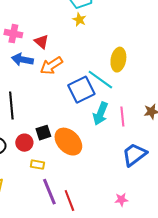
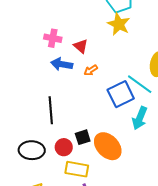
yellow star: (79, 20) -> (119, 24), size x1.6
orange arrow: (51, 66) -> (91, 70), size x0.6
yellow rectangle: (37, 165) -> (77, 169), size x1.6

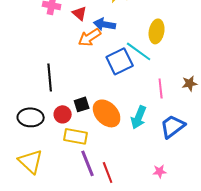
blue arrow: (62, 64) -> (105, 24), moved
orange arrow: (91, 70) -> (90, 37), size x1.6
cyan arrow: (140, 118) -> (139, 117), moved

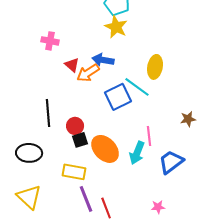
red triangle: (80, 13) -> (72, 65), moved
pink line: (161, 88) -> (149, 136), moved
red circle: (63, 114) -> (75, 126), moved

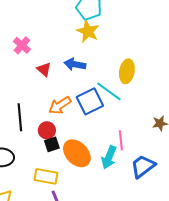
pink cross: (50, 41) -> (22, 45), turned 30
orange arrow: (88, 73) -> (60, 105), moved

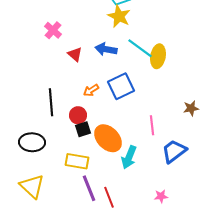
cyan line: (109, 91) -> (140, 48), moved
orange arrow: (60, 105) -> (91, 90), size x0.7
cyan arrow: (109, 157) -> (129, 157), moved

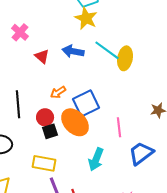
blue square: (121, 86) -> (86, 103), moved
orange ellipse: (108, 138) -> (75, 122), moved

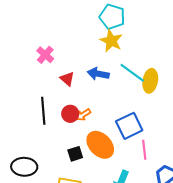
blue square: (86, 103) -> (129, 126), moved
black line: (18, 104) -> (43, 111), moved
red circle: (45, 117) -> (70, 114), moved

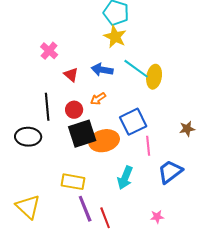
orange arrow: (83, 115) -> (98, 99), moved
orange ellipse: (100, 145) -> (104, 141), turned -60
black square: (75, 154) -> (82, 134), moved, size x1.8
black ellipse: (24, 167) -> (28, 137), moved

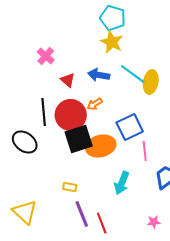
red circle: (74, 110) -> (71, 115), size x1.8
black ellipse: (28, 137) -> (25, 142), turned 35
yellow rectangle: (73, 182) -> (70, 187), size x0.6

